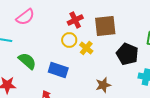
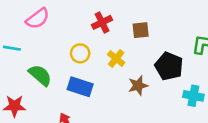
brown square: (105, 26) -> (141, 30), size x0.6
yellow circle: (69, 40) -> (80, 53), moved
brown star: (103, 85) -> (138, 86), moved

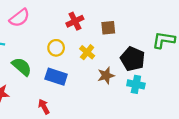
cyan cross: (193, 96) -> (136, 84), moved

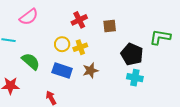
yellow cross: (87, 52) -> (80, 47), moved, turned 32
brown star: (106, 76) -> (90, 70), moved

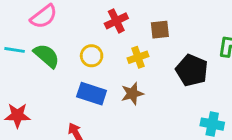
yellow cross: (80, 47) -> (138, 57), moved
green semicircle: (31, 61) -> (47, 56), moved
cyan cross: (135, 78) -> (212, 124), moved

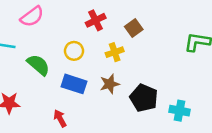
brown square: (160, 30) -> (134, 28), turned -30
green semicircle: (47, 56) -> (38, 65), moved
black pentagon: (192, 70) -> (144, 98), moved

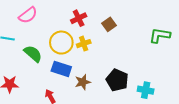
yellow circle: (74, 51) -> (61, 43), size x1.5
yellow cross: (115, 52) -> (84, 44), moved
brown star: (110, 84) -> (83, 82), moved

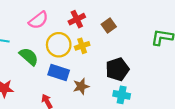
pink semicircle: (28, 15) -> (38, 20), moved
black pentagon: (117, 80) -> (117, 69), moved, turned 30
cyan cross: (146, 90) -> (122, 95), moved

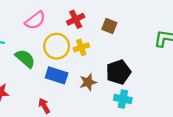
brown square: (109, 26) -> (109, 26), turned -32
brown star: (81, 86) -> (88, 82), moved

